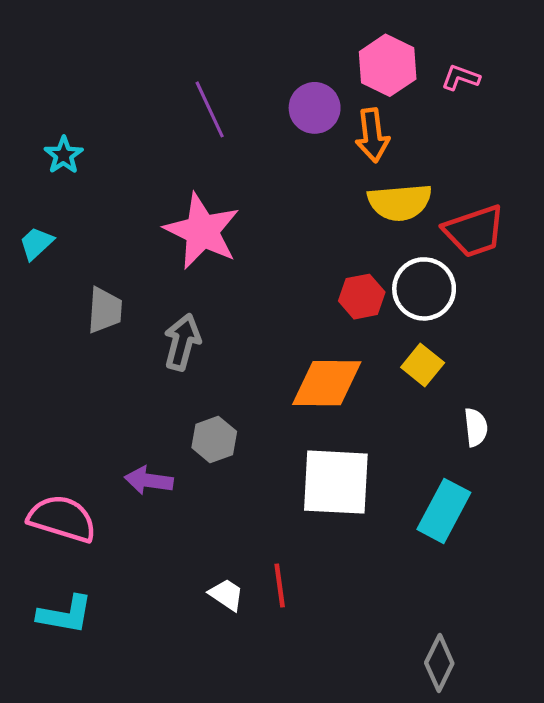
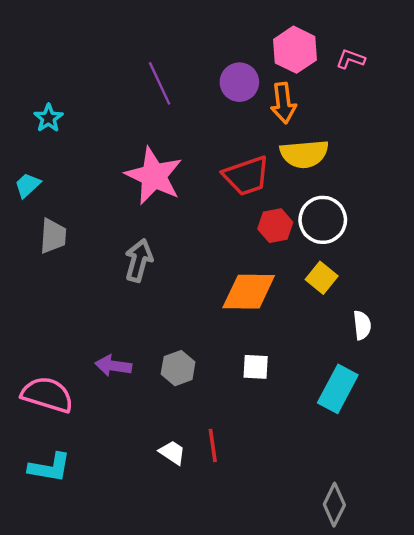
red trapezoid: (474, 231) -> (246, 176), moved
gray trapezoid: (105, 310) -> (53, 236), moved
gray hexagon: (214, 439) -> (178, 368), moved
white square: (336, 482) -> (256, 367), size x0.5

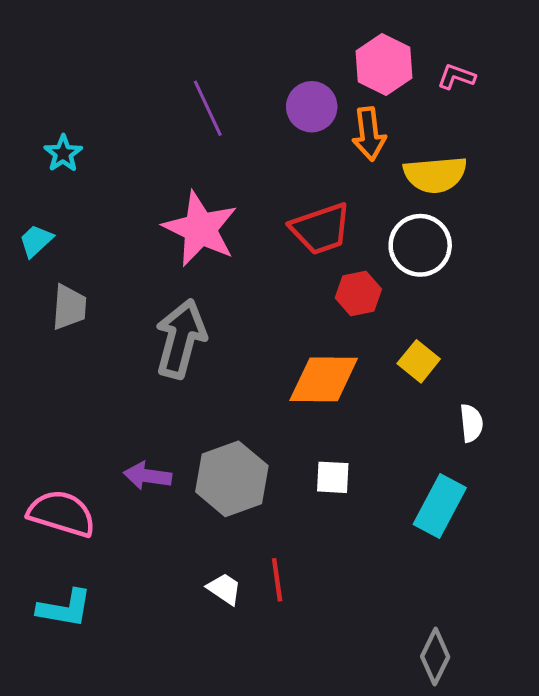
yellow semicircle: (304, 154) -> (435, 175), moved
white circle: (323, 220) -> (420, 245), moved
gray arrow: (139, 260) -> (181, 339), size x1.4
gray hexagon: (178, 368) -> (232, 479), size x1.6

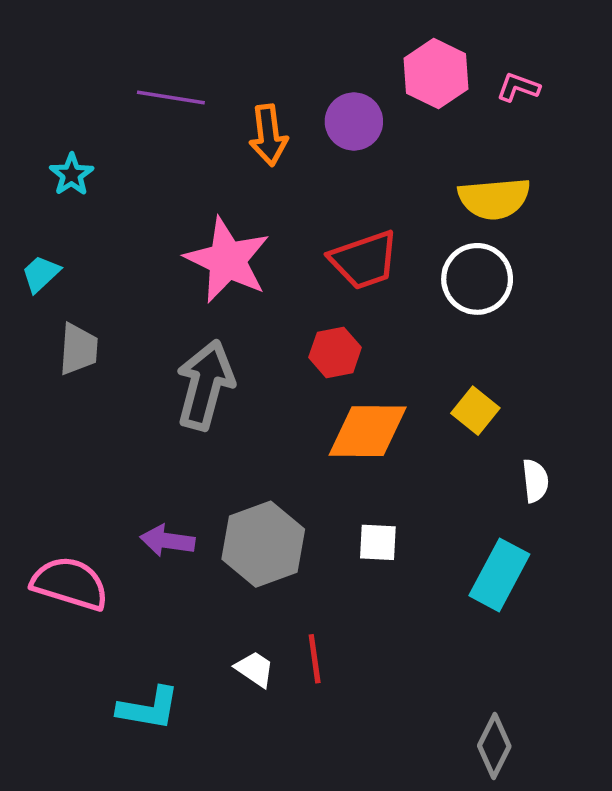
purple line: (208, 108) -> (171, 98), moved, turned -56
orange arrow: (369, 134) -> (268, 135), moved
red hexagon: (358, 294) -> (335, 352), moved
cyan L-shape: (65, 608) -> (149, 708), moved

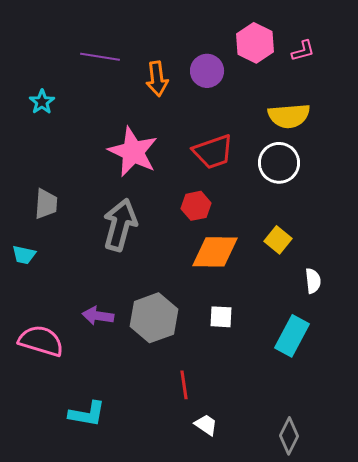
pink L-shape: (518, 87) -> (303, 51), turned 145
cyan trapezoid: (41, 274) -> (24, 255), moved, turned -125
white trapezoid: (255, 669) -> (206, 425), moved

